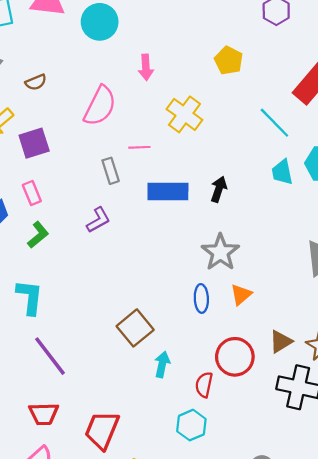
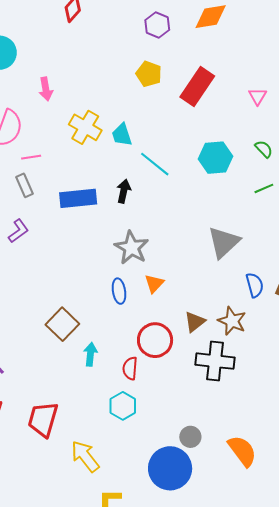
yellow pentagon: (229, 60) -> (149, 74), moved
cyan line: (274, 123) -> (155, 164), moved
pink line: (139, 147) -> (31, 157), moved
cyan trapezoid: (282, 172) -> (122, 135), moved

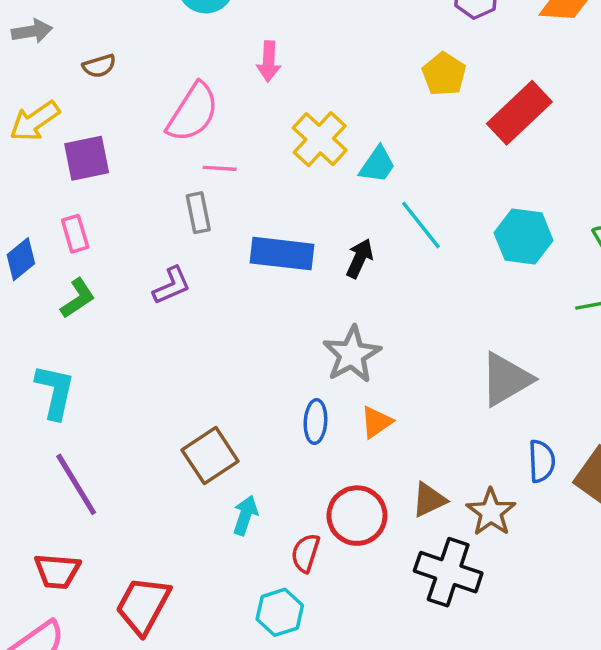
cyan trapezoid: (122, 135) -> (377, 165), turned -140

